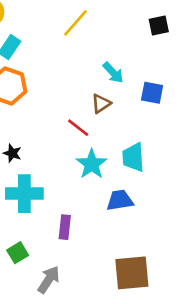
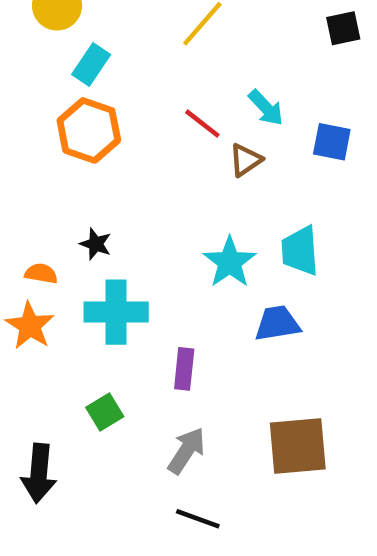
red line: (78, 128) -> (202, 124), moved
gray arrow: (49, 280) -> (186, 451), moved

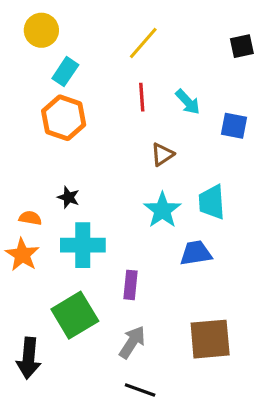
red line: (202, 124) -> (142, 97), moved, turned 48
brown triangle: (246, 160) -> (162, 154), moved
green square: (105, 412) -> (75, 315), size x1.8

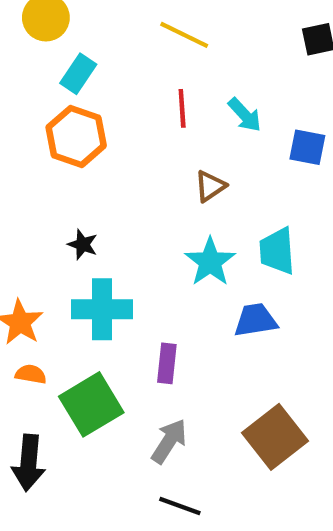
yellow line: (143, 43) -> (184, 35), turned 75
orange semicircle: (30, 218) -> (31, 374), moved
brown square: (210, 339) -> (275, 437), turned -33

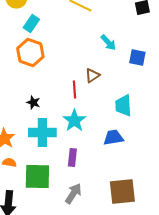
red line: (182, 108) -> (74, 90), moved
cyan star: (210, 262) -> (74, 120), moved
green square: (91, 404) -> (37, 176), turned 32
brown square: (275, 437) -> (122, 192), turned 32

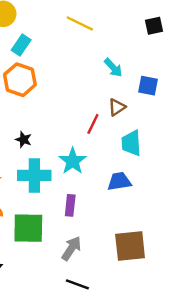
brown triangle: (92, 76) -> (117, 107), moved
red line: (74, 90) -> (93, 124), moved, turned 30

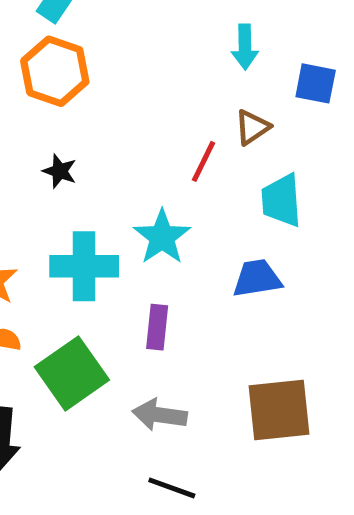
cyan arrow: (113, 68) -> (245, 47), turned 42
black star: (24, 140) -> (60, 171), moved
green square: (28, 228) -> (72, 373), turned -36
gray arrow: (71, 248) -> (160, 415), turned -115

